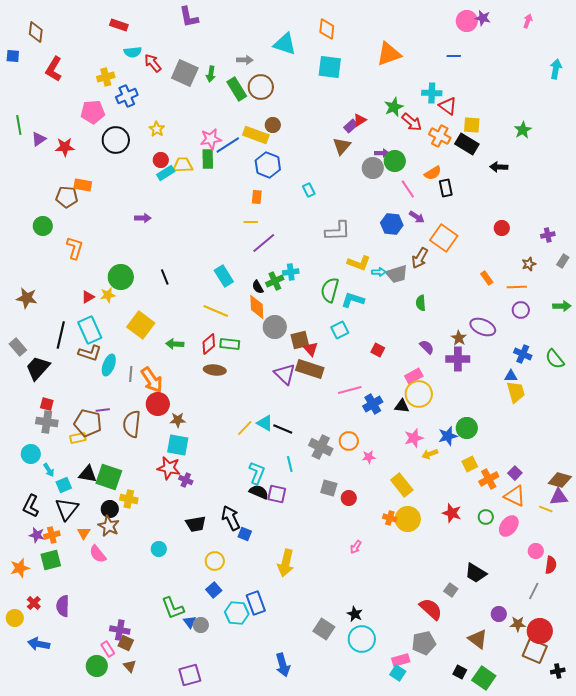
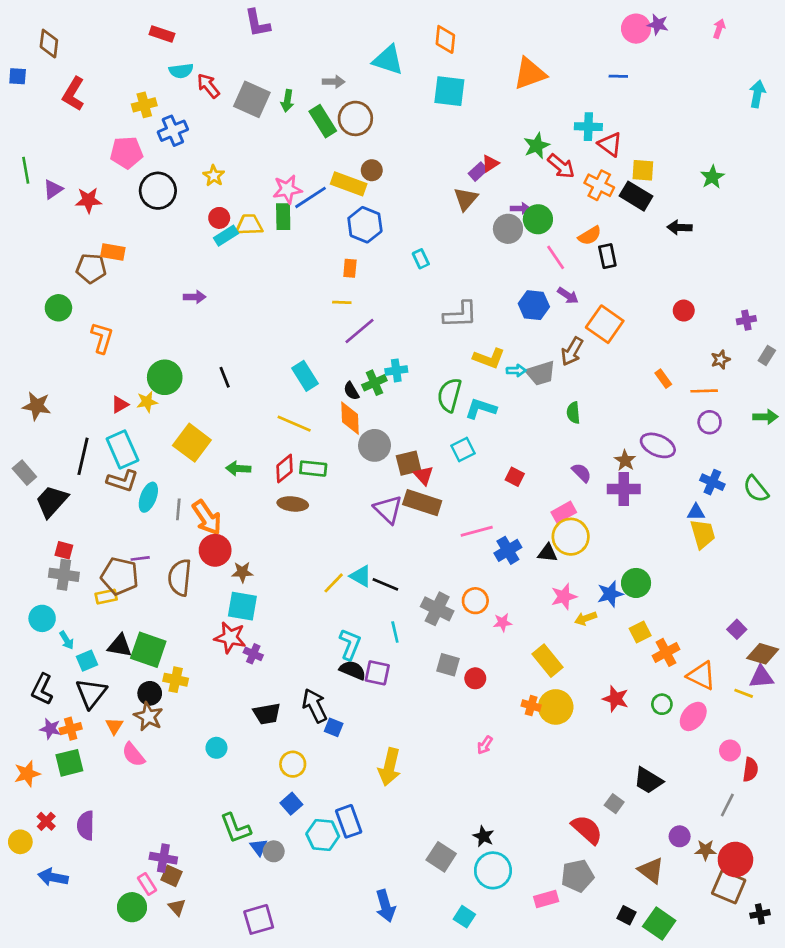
purple square: (515, 473) -> (737, 629), moved
cyan square: (398, 673) -> (464, 917), moved

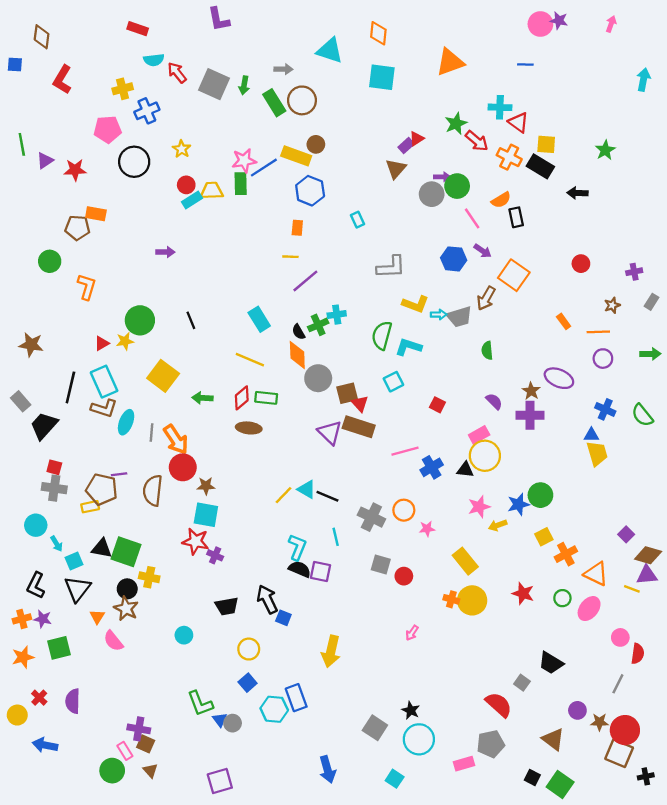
orange cross: (71, 729) -> (22, 619), moved

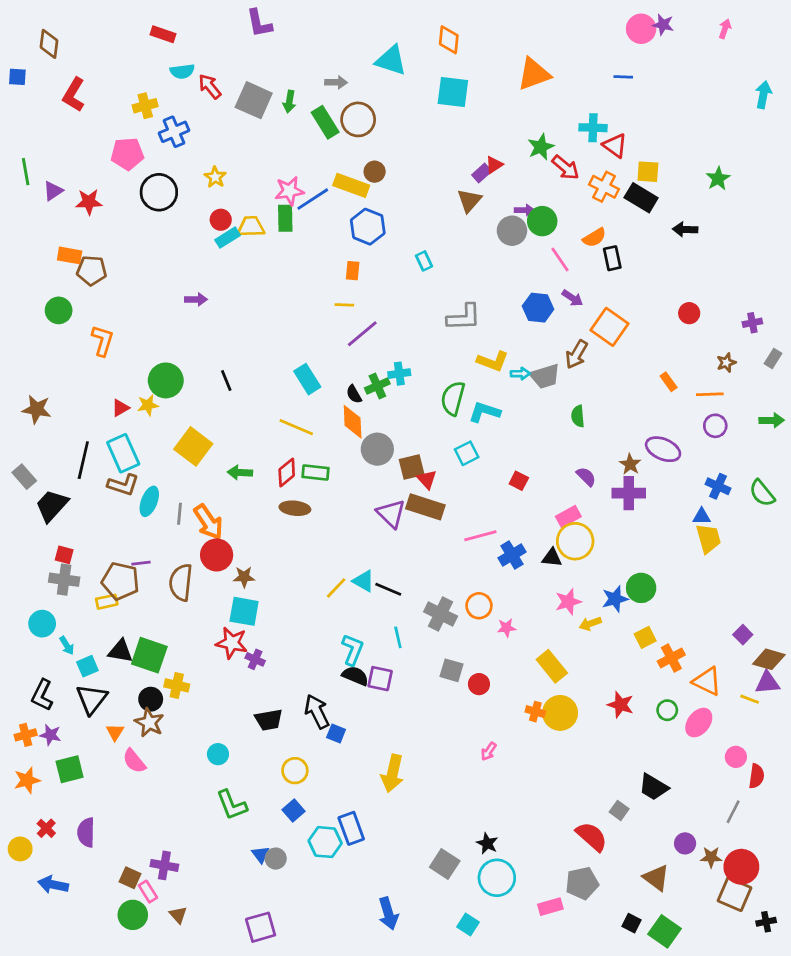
orange rectangle: (96, 214) -> (70, 255), moved
green L-shape: (200, 703) -> (232, 805), moved
brown square: (146, 744) -> (130, 878), moved

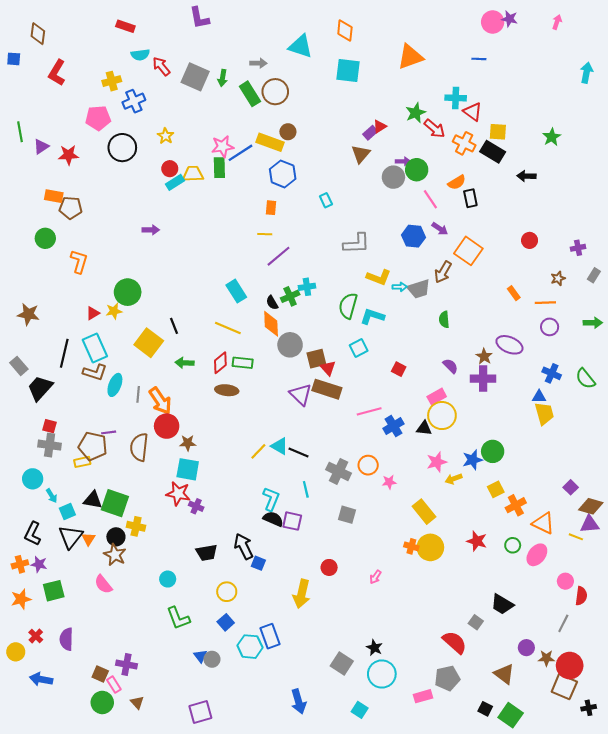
black line: (226, 380) -> (174, 326), moved
red circle: (479, 684) -> (329, 567), moved
orange triangle: (115, 732) -> (89, 539), moved

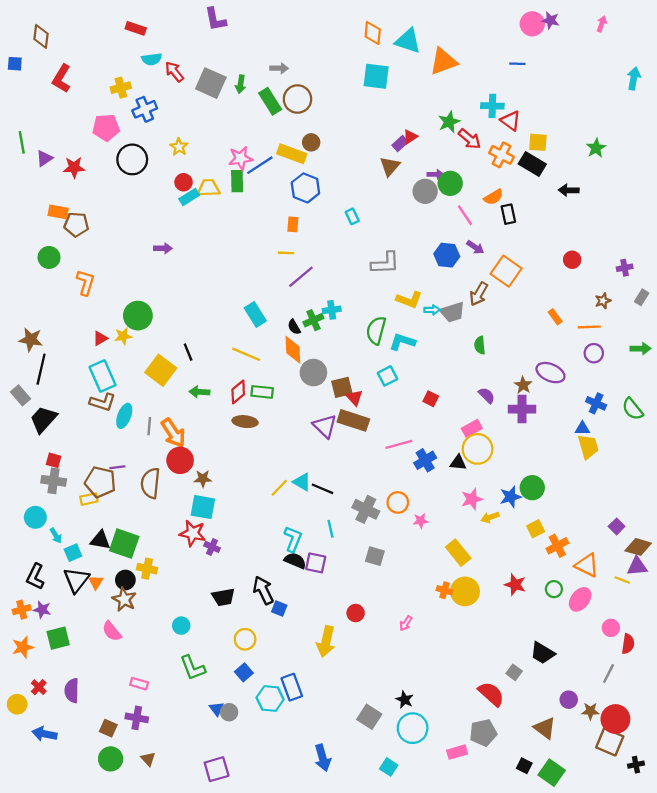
cyan triangle: (301, 46) -> (408, 41), moved
black line: (64, 353) -> (41, 369), moved
pink rectangle: (114, 685) -> (139, 684), moved, turned -42

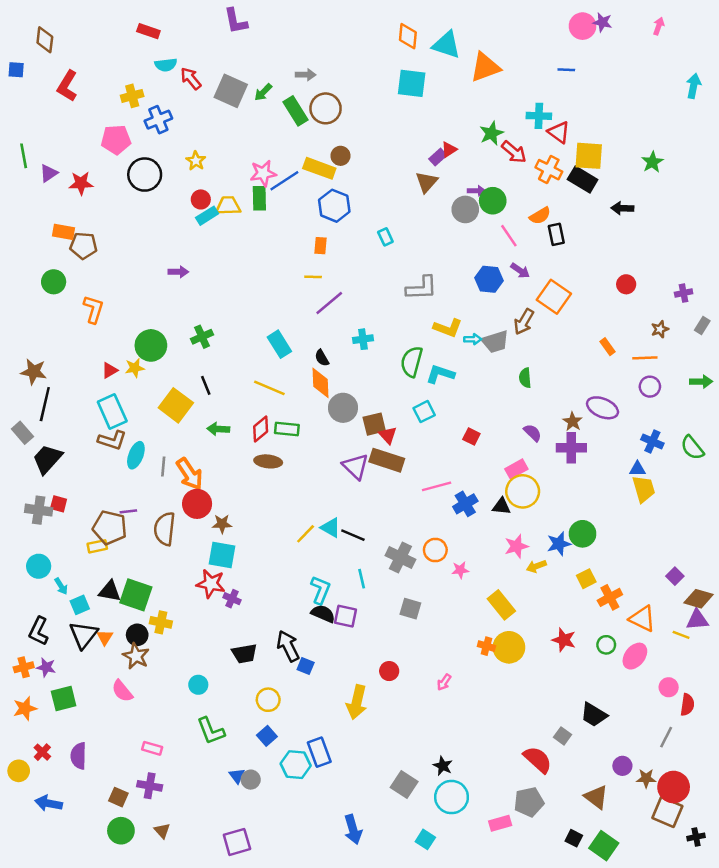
green arrow: (240, 84) -> (263, 92), turned 36
yellow square: (538, 142) -> (589, 156), size x1.4
green cross: (313, 320) -> (202, 337), moved
gray cross: (54, 481) -> (39, 510), moved

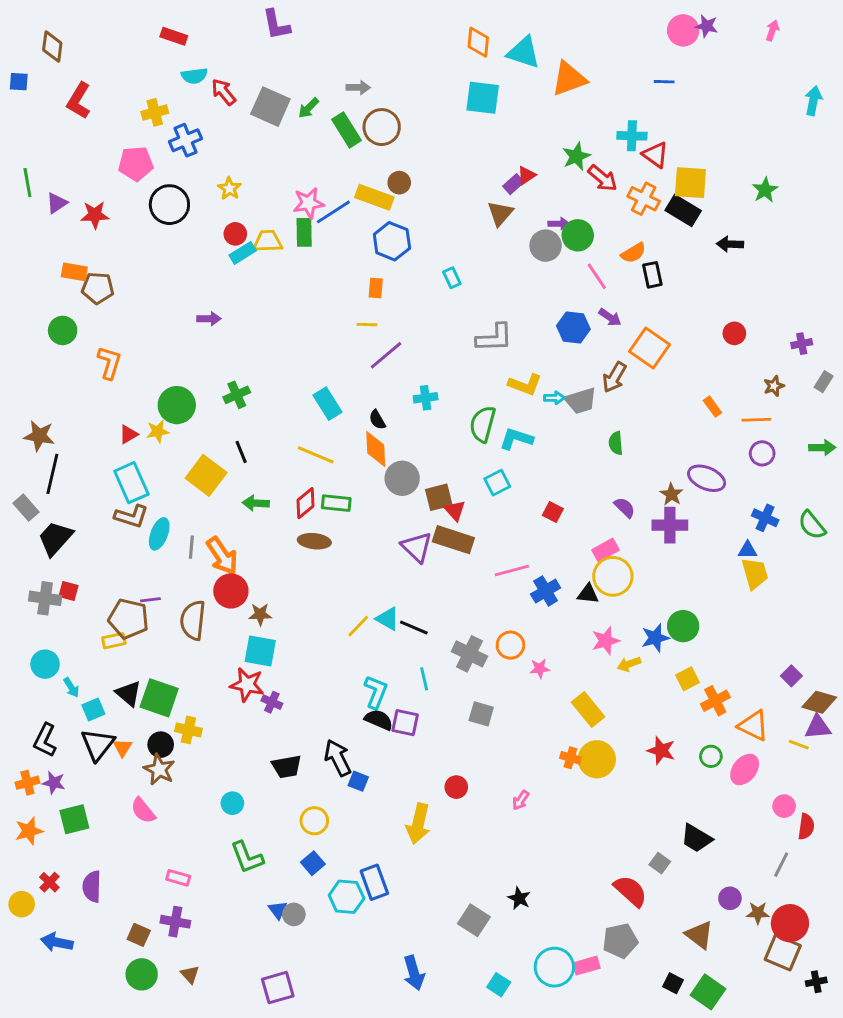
black triangle: (110, 591) -> (128, 693), turned 30
cyan circle: (452, 797) -> (554, 967), moved

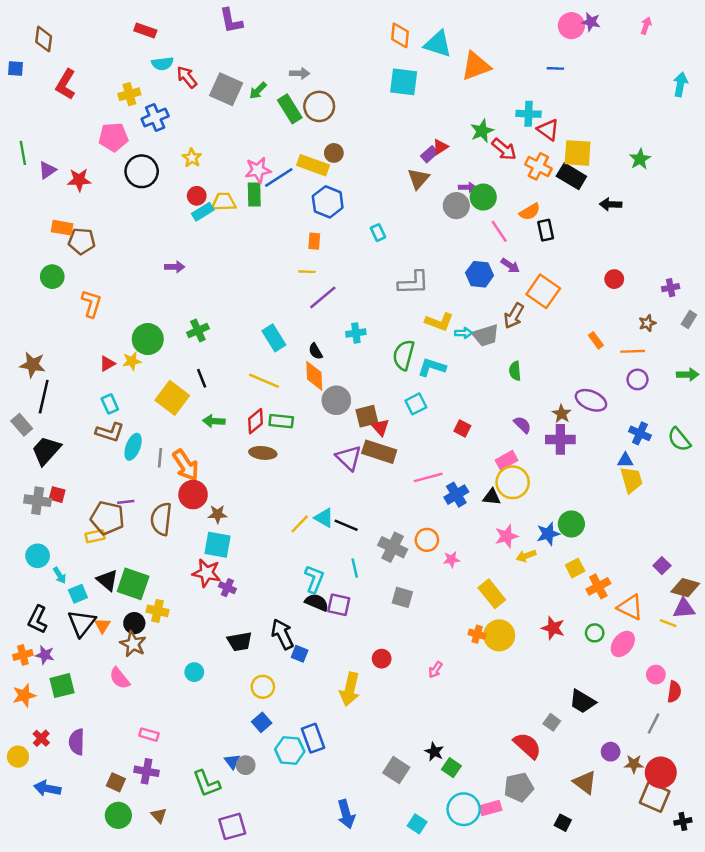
cyan rectangle: (131, 483) -> (110, 404), size x0.6
green L-shape: (247, 857) -> (207, 784), moved
green square: (708, 992) -> (451, 768), moved, size x0.7

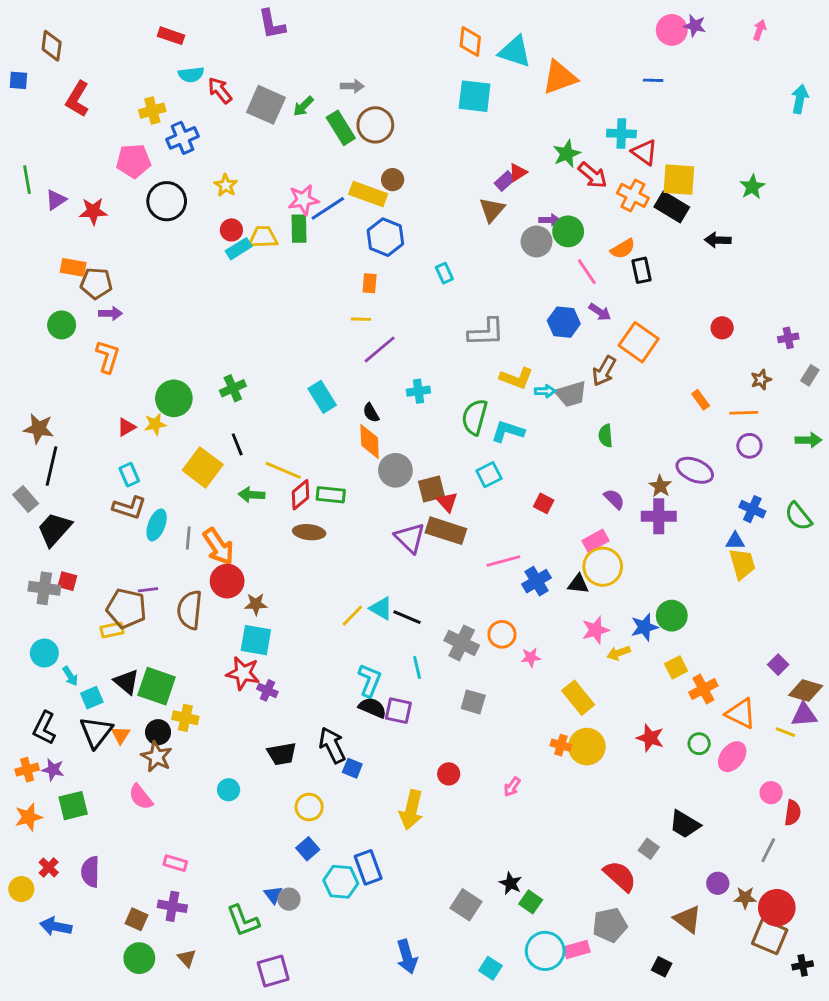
purple arrow: (175, 267) -> (111, 313), moved
yellow line: (264, 381) -> (283, 470), moved

